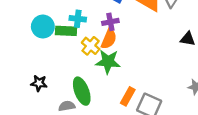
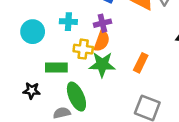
green rectangle: (66, 31) -> (56, 68), moved
yellow cross: (91, 46) -> (83, 49), turned -30
orange rectangle: (128, 96) -> (141, 63), moved

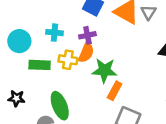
orange rectangle: (141, 63) -> (115, 91), moved
green star: (102, 65) -> (104, 70), moved
green rectangle: (56, 68) -> (40, 65), moved

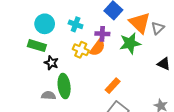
green rectangle: (40, 65) -> (37, 46), moved
green star: (104, 70) -> (130, 43), moved, turned -30
black star: (16, 98) -> (51, 63), moved

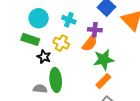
green star: (130, 43) -> (104, 60), moved
yellow cross: (81, 50) -> (61, 43), moved

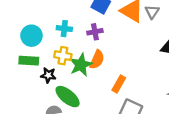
orange semicircle: (90, 43) -> (97, 60), moved
green star: (104, 60) -> (81, 65), moved
green ellipse: (56, 80) -> (68, 97), turned -30

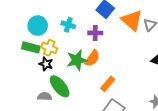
yellow cross: (63, 56) -> (49, 48), moved

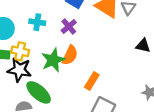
purple cross: (95, 33) -> (69, 26), turned -32
black star: (46, 64) -> (19, 70), size x1.5

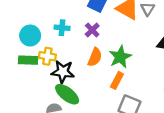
green star: (53, 60) -> (120, 57), moved
black star: (19, 70) -> (63, 72), moved

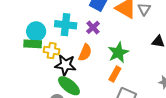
cyan cross: (62, 28) -> (66, 25), size x1.5
orange semicircle: (95, 57) -> (85, 53), moved
green rectangle: (28, 60) -> (33, 44), moved

